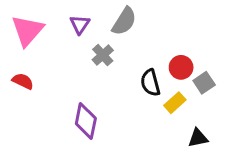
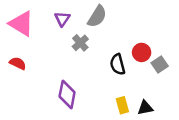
pink triangle: (28, 30) -> (21, 24), turned -40
yellow rectangle: (175, 103) -> (122, 105), moved, turned -63
black triangle: (198, 138) -> (145, 108), moved

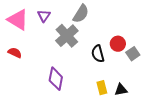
purple triangle: (62, 19) -> (44, 16), moved
gray cross: (80, 43) -> (67, 36), size x1.6

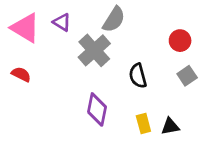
purple triangle: (44, 16) -> (62, 22), turned -32
red circle: (118, 44) -> (180, 41), moved
purple diamond: (56, 79) -> (97, 109), moved

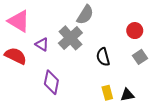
purple triangle: (62, 22) -> (42, 44), moved
red semicircle: (21, 74) -> (16, 56), size x1.5
purple diamond: (97, 109) -> (51, 82), moved

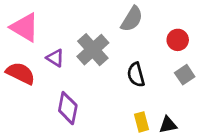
gray semicircle: (85, 15) -> (132, 19), moved

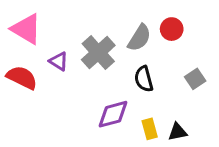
gray semicircle: (132, 19) -> (139, 38), moved
red circle: (178, 40) -> (172, 29), moved
purple diamond: (68, 108) -> (113, 114), moved, turned 64

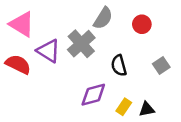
gray semicircle: (139, 38) -> (103, 18), moved
purple triangle: (59, 61) -> (48, 51), size x1.5
yellow rectangle: (150, 129) -> (124, 107), turned 49

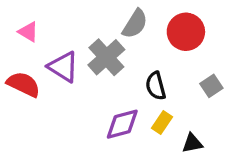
pink triangle: (22, 24) -> (28, 32), size x0.6
red circle: (142, 24) -> (186, 32), size x1.5
yellow rectangle: (124, 107) -> (162, 123), moved

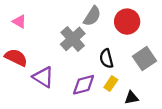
purple triangle: (63, 67) -> (43, 77), moved
gray square: (211, 86) -> (144, 59), size x1.5

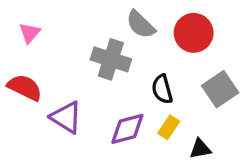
gray semicircle: (92, 16) -> (141, 25), turned 102
pink triangle: (19, 22) -> (30, 33), turned 40
gray cross: (73, 39) -> (111, 59), turned -30

